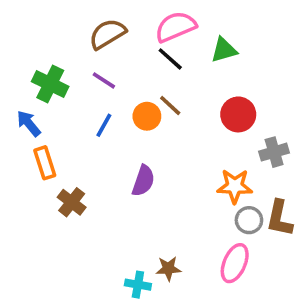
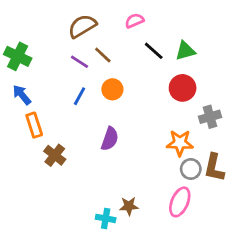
pink semicircle: (176, 27) -> (134, 21), size x0.6
green triangle: (224, 50) -> (185, 51), moved
black line: (170, 59) -> (154, 51), moved
green cross: (50, 84) -> (18, 56), moved
brown line: (170, 105) -> (103, 55), moved

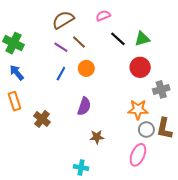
orange rectangle: (34, 125) -> (15, 101), moved
brown star: (129, 206) -> (97, 137), moved

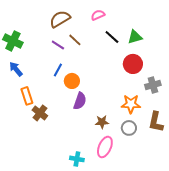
orange circle: (86, 68) -> (72, 81), moved
orange rectangle: (15, 101) -> (27, 96), moved
gray circle: (146, 130) -> (129, 128), moved
brown star: (97, 137) -> (102, 122), moved
pink ellipse: (138, 155) -> (105, 147), moved

